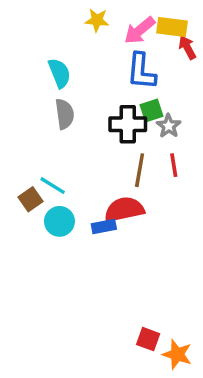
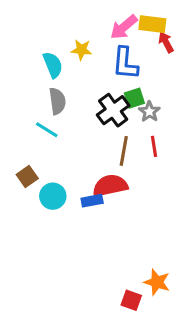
yellow star: (97, 20) -> (81, 50), moved
black cross: (128, 124) -> (113, 110), turned -36
cyan line: (53, 186) -> (47, 130), moved
orange star: (177, 354) -> (157, 282), moved

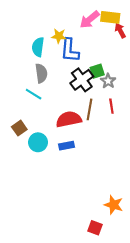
blue L-shape: (125, 63) -> (70, 50), moved
cyan semicircle: (53, 65) -> (38, 47), turned -150
red semicircle: (110, 186) -> (69, 119), moved
red square: (131, 300) -> (95, 228), moved

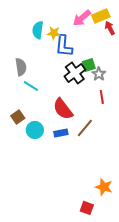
yellow rectangle: (110, 17) -> (101, 16), turned -30
cyan semicircle: (38, 47) -> (38, 30), moved
gray semicircle: (41, 73) -> (21, 67), moved
brown line: (89, 109) -> (85, 128), moved, turned 30
red semicircle: (69, 119) -> (63, 109), turned -115

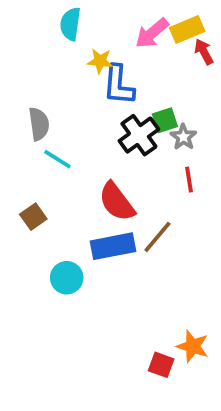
cyan semicircle: (38, 30) -> (70, 24), moved
cyan circle: (35, 130) -> (67, 278), moved
blue rectangle: (61, 133) -> (113, 246), size x1.6
red square: (87, 208) -> (161, 365), moved

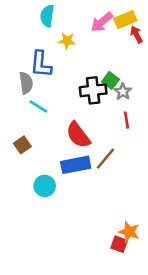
blue L-shape: (119, 85) -> (41, 64), moved
green square: (165, 120) -> (110, 80), turned -35
black cross: (139, 135) -> (93, 90), turned 30
red square: (161, 365) -> (119, 244), moved

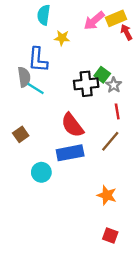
cyan line: (38, 106) -> (36, 88), moved
brown line: (105, 159) -> (110, 141), moved
orange star: (129, 232) -> (107, 195), moved
red square: (119, 244) -> (110, 235), moved

